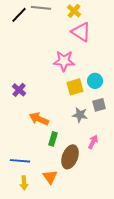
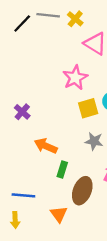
yellow cross: (74, 11) -> (75, 19), moved
pink star: (64, 61) -> (75, 78), turned -30
yellow arrow: (24, 183) -> (15, 220), moved

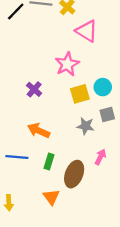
purple cross: (22, 112) -> (34, 89), moved
green rectangle: (62, 169) -> (49, 161), moved
blue line: (23, 195) -> (17, 157), moved

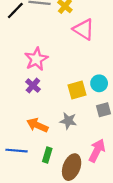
pink star: (67, 64) -> (36, 59), moved
gray star: (86, 126) -> (68, 121), moved
pink arrow: (100, 157) -> (97, 151), size x1.5

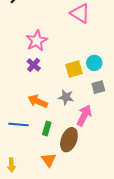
pink arrow: (97, 151) -> (84, 115), moved

